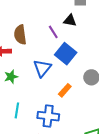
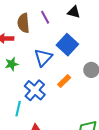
purple line: (53, 32) -> (45, 17), moved
cyan line: (17, 110) -> (18, 109), moved
blue cross: (48, 116) -> (35, 90), moved, turned 30

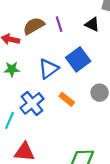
brown semicircle: (23, 23) -> (34, 26), turned 54
orange rectangle: (64, 81) -> (67, 99), turned 72

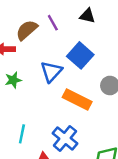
orange rectangle: (67, 99) -> (77, 100), size x1.6
blue cross: (32, 103) -> (65, 138), moved

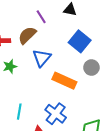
brown semicircle: (27, 30) -> (27, 35), moved
blue square: (80, 55) -> (80, 41), moved

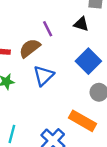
orange rectangle: (64, 81) -> (82, 121), moved

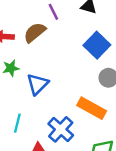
blue triangle: (43, 76) -> (37, 84), moved

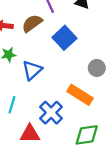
blue square: (97, 45) -> (64, 38), moved

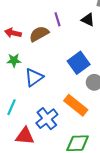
blue square: (64, 38) -> (79, 63), moved

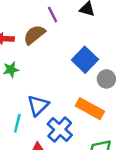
blue triangle: (34, 77) -> (38, 105), moved

